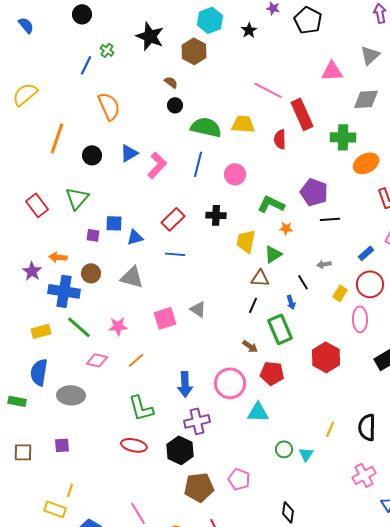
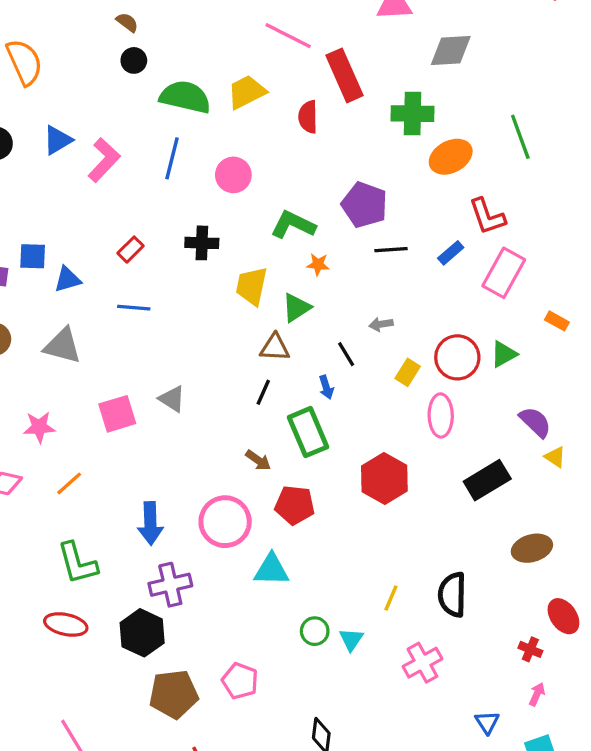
yellow trapezoid: (243, 124) -> (247, 92), turned -30
red rectangle: (173, 219) -> (131, 250), size x0.7
blue rectangle: (366, 253) -> (451, 253), moved
pink cross: (364, 475) -> (422, 663), moved

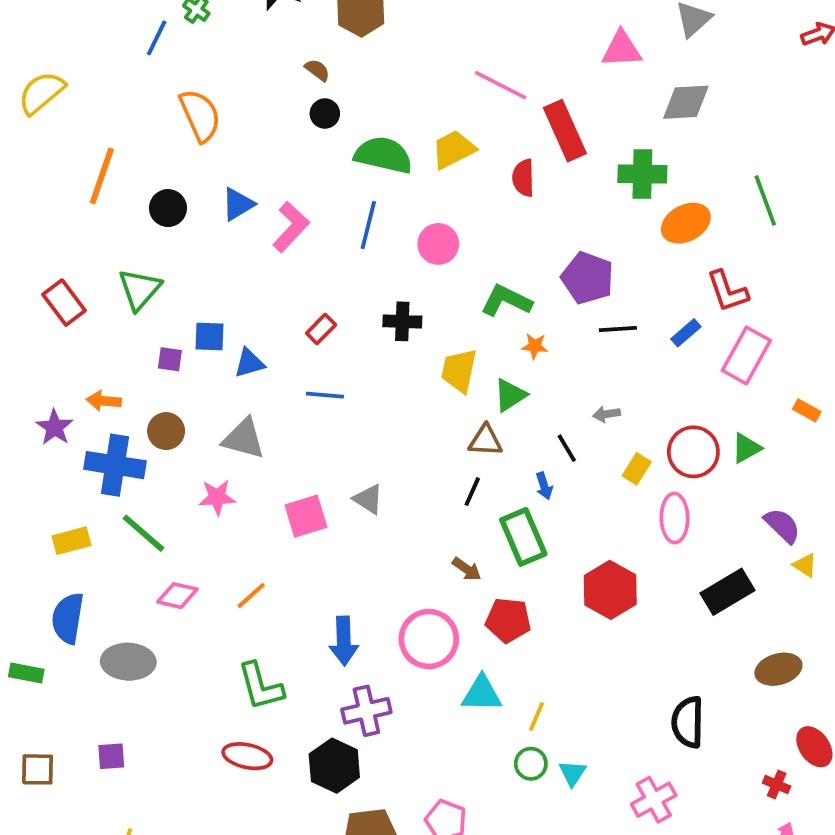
pink star: (39, 427) -> (217, 497), moved
yellow line: (391, 598) -> (537, 716), moved

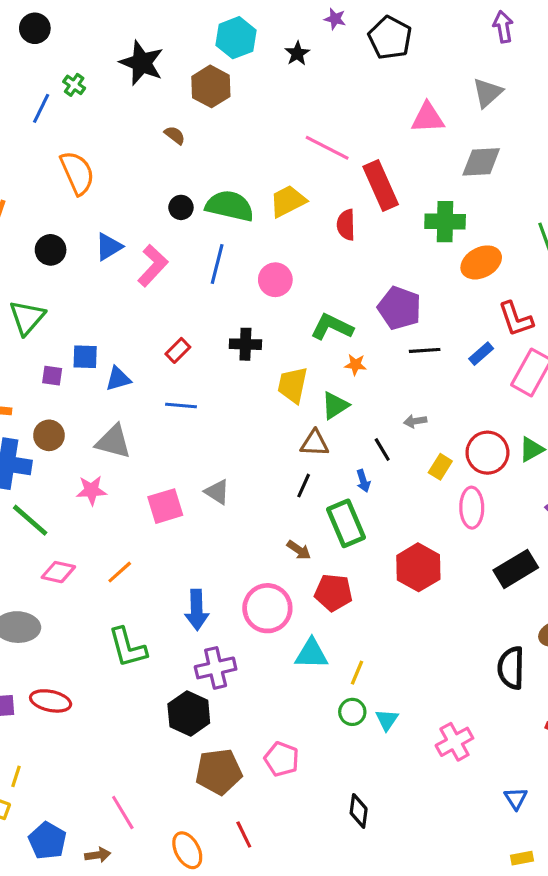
black circle: (325, 114) -> (181, 207), moved
black semicircle: (688, 722) -> (511, 668), moved
red ellipse: (247, 756) -> (51, 701), moved

